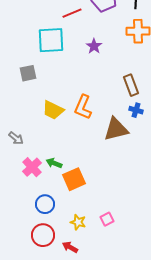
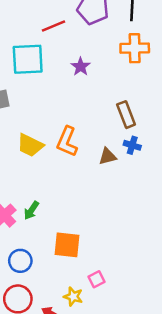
brown triangle: (116, 129) -> (108, 156), moved, size x0.6
green arrow: (54, 163) -> (31, 210), turned -77
orange square: (74, 179) -> (67, 245), moved, turned 30
yellow star: (78, 222) -> (73, 296), moved

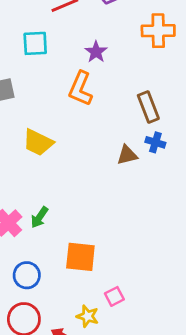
cyan square: (28, 59) -> (35, 43), size x0.7
orange L-shape: (67, 142) -> (80, 89), moved

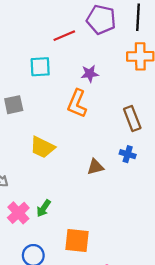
purple star: (96, 52) -> (90, 74), turned 30
blue cross: (155, 142) -> (128, 154), moved
brown triangle: (127, 155) -> (95, 167), moved

